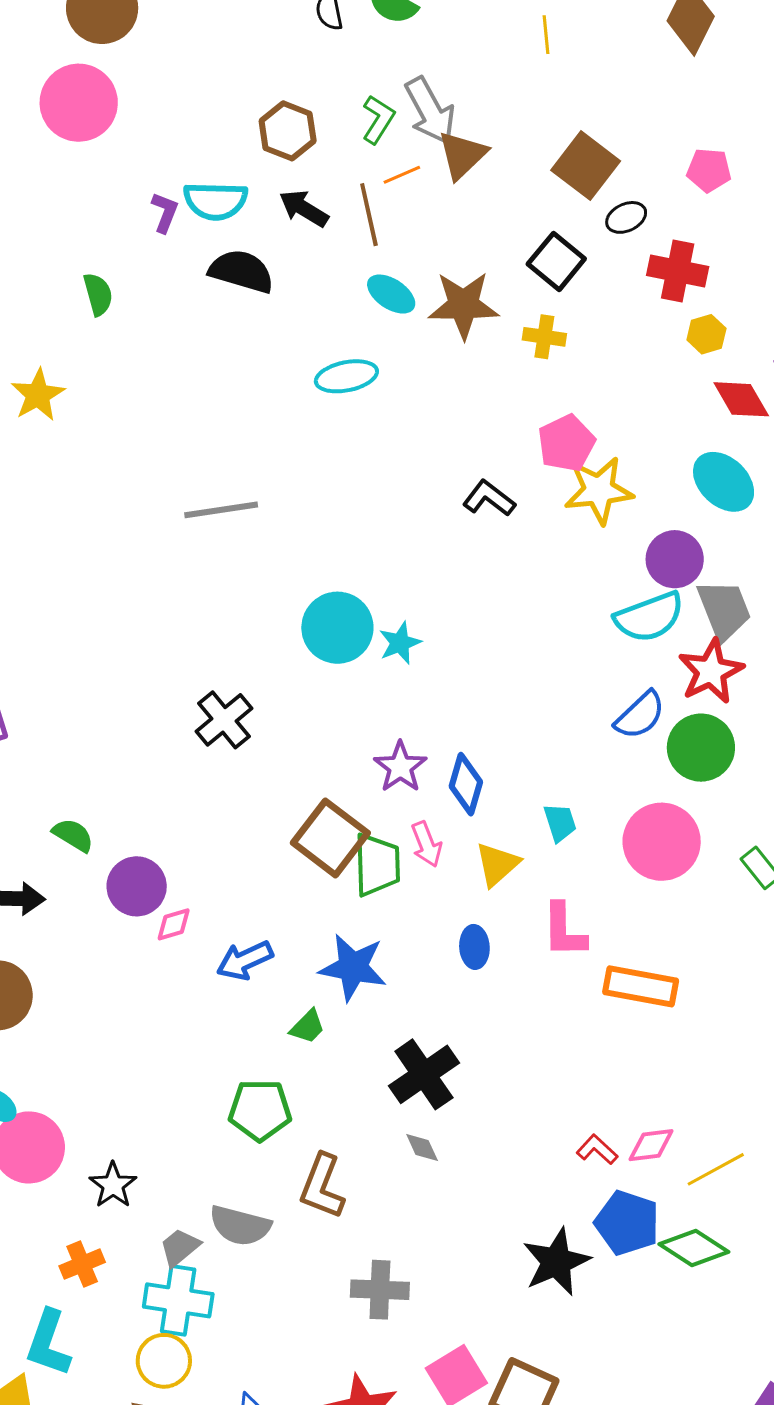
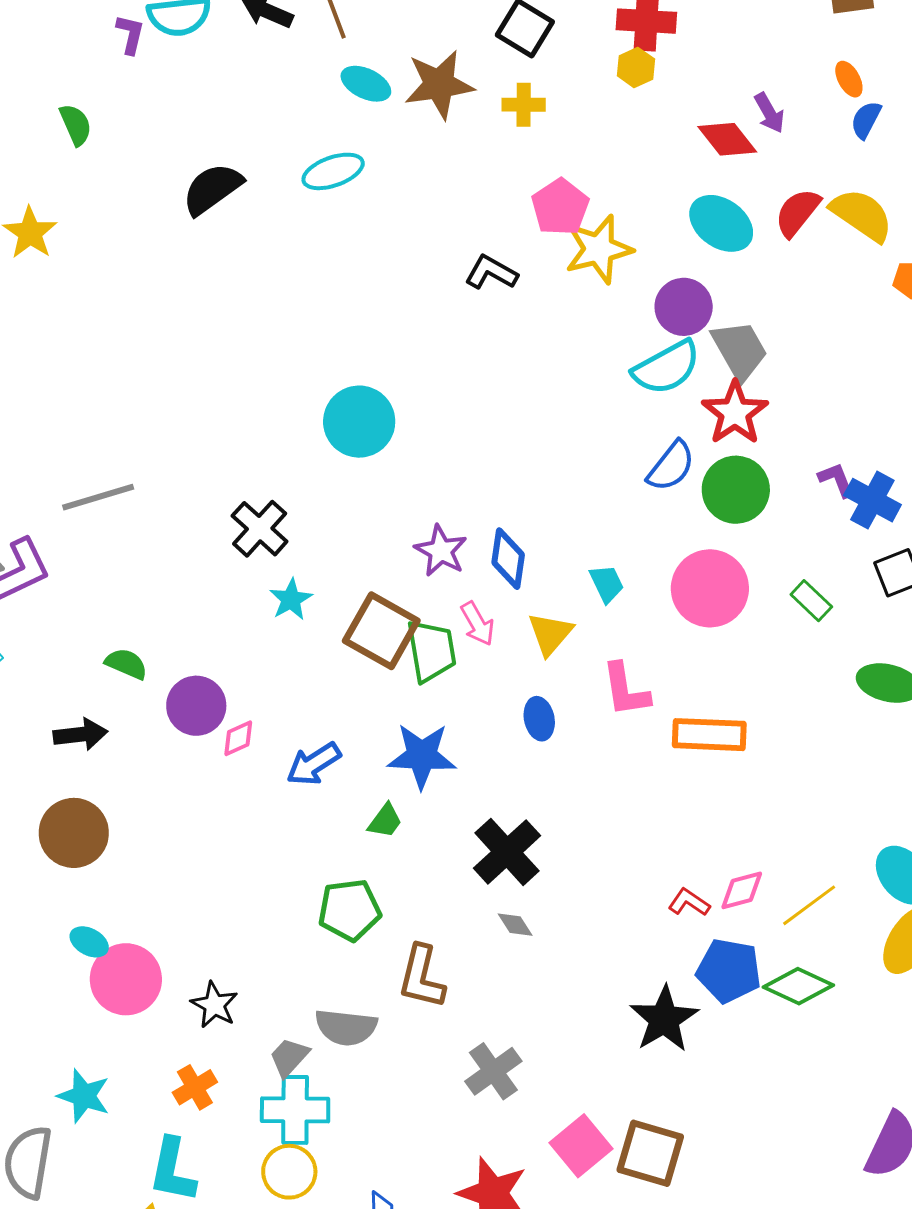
black semicircle: (241, 271) -> (212, 189), moved, turned -44
yellow hexagon: (706, 334) -> (636, 67), moved
gray line: (221, 510) -> (98, 497), moved
cyan star: (400, 643) -> (291, 599), moved
gray cross: (380, 1290) -> (493, 1071), turned -30

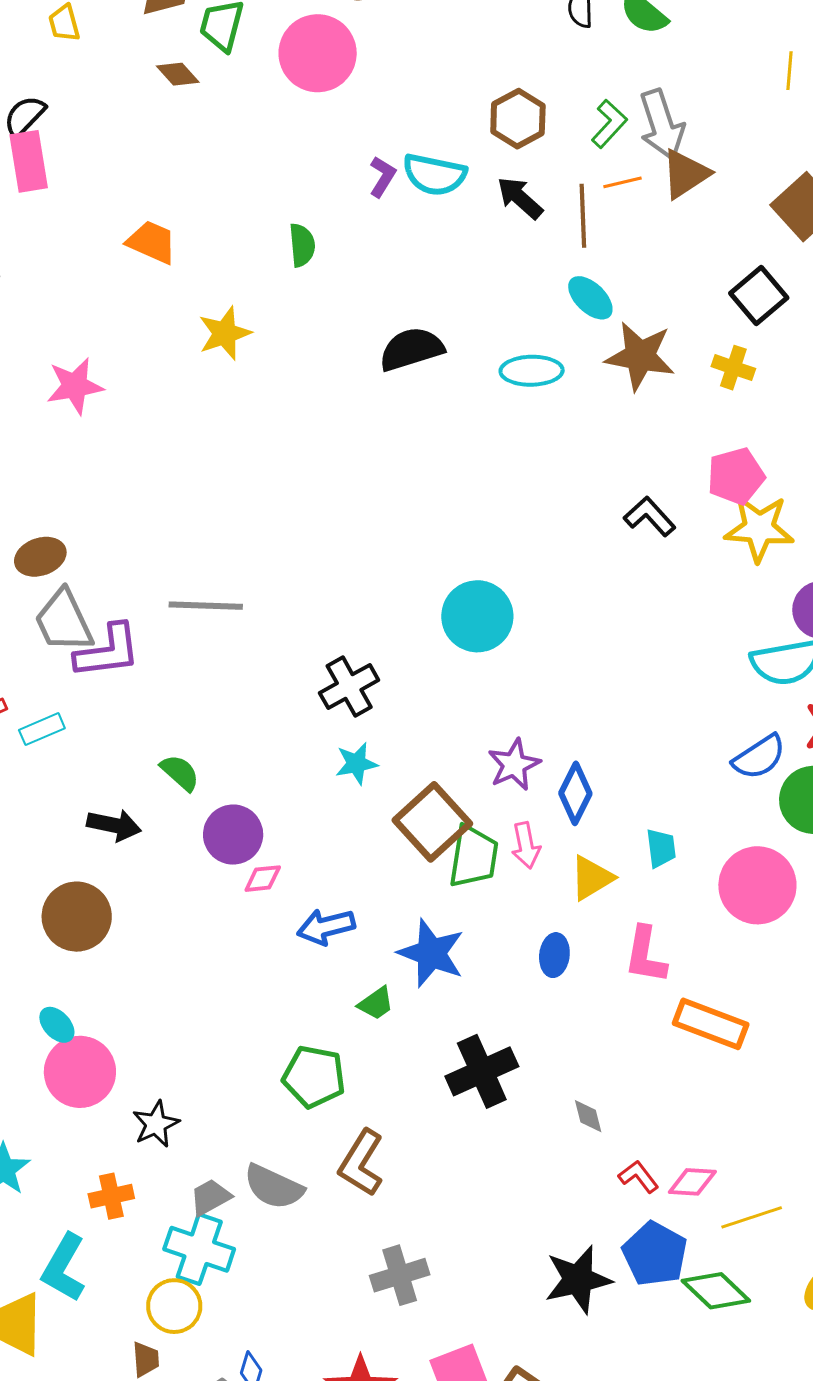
brown star: (439, 85) -> (640, 356), moved
gray diamond: (515, 925) -> (588, 1116), moved

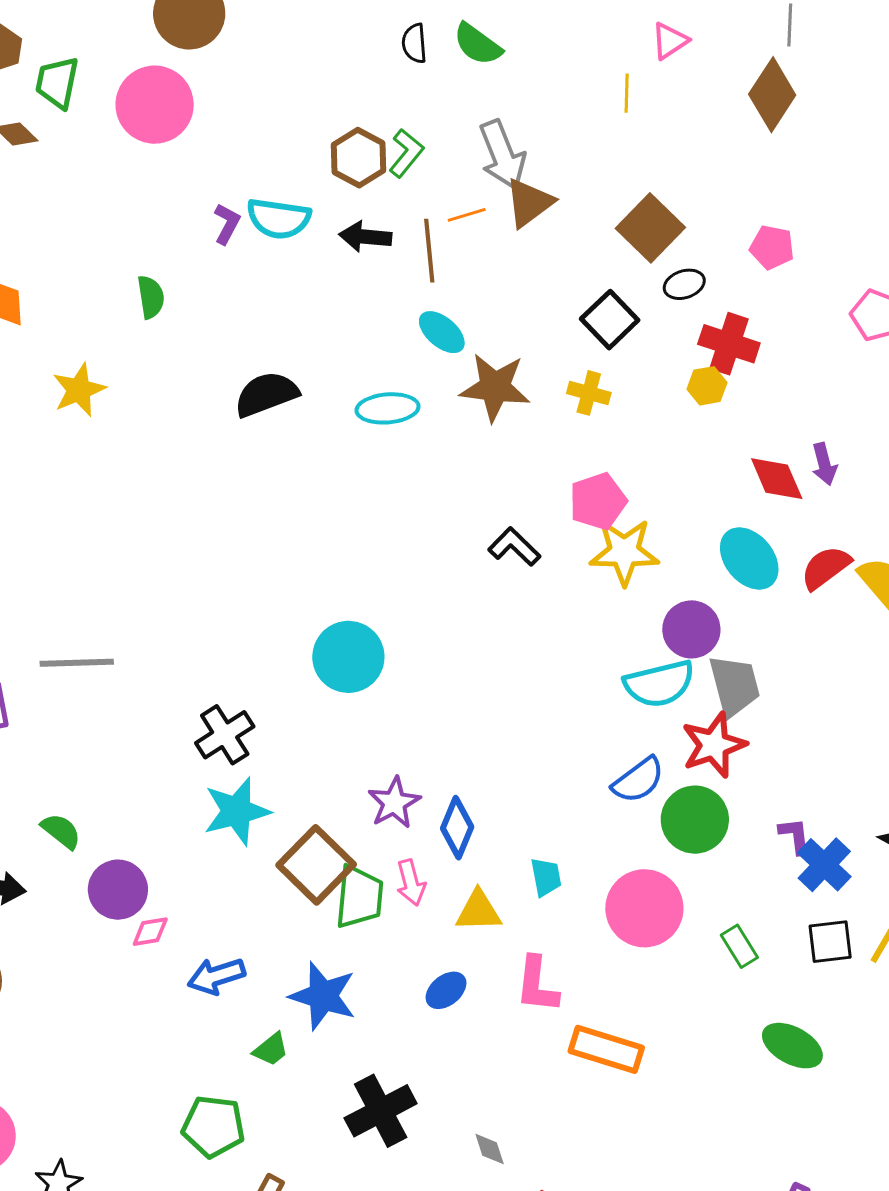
green L-shape: (609, 124) -> (406, 153), moved
black arrow: (520, 198) -> (365, 237), turned -33
cyan star: (356, 764) -> (237, 811), size x1.6
yellow triangle: (592, 878) -> (478, 911), turned 33
blue ellipse: (554, 955) -> (446, 990), turned 48

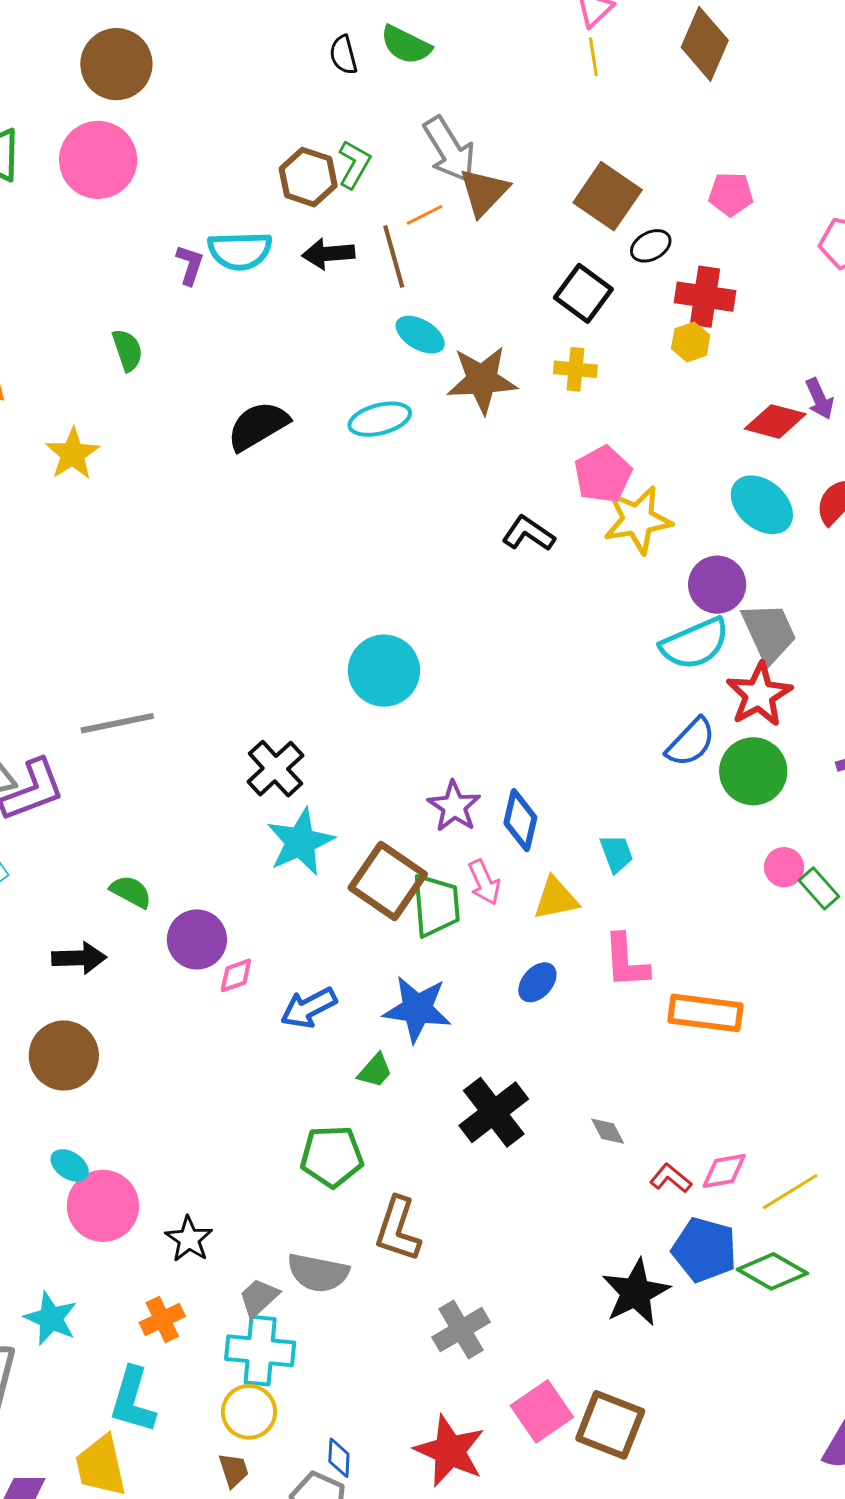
yellow line: (627, 93) -> (593, 57), moved
red diamond: (777, 479) -> (775, 421), turned -42
pink circle: (644, 908) -> (784, 867), moved, size x0.5

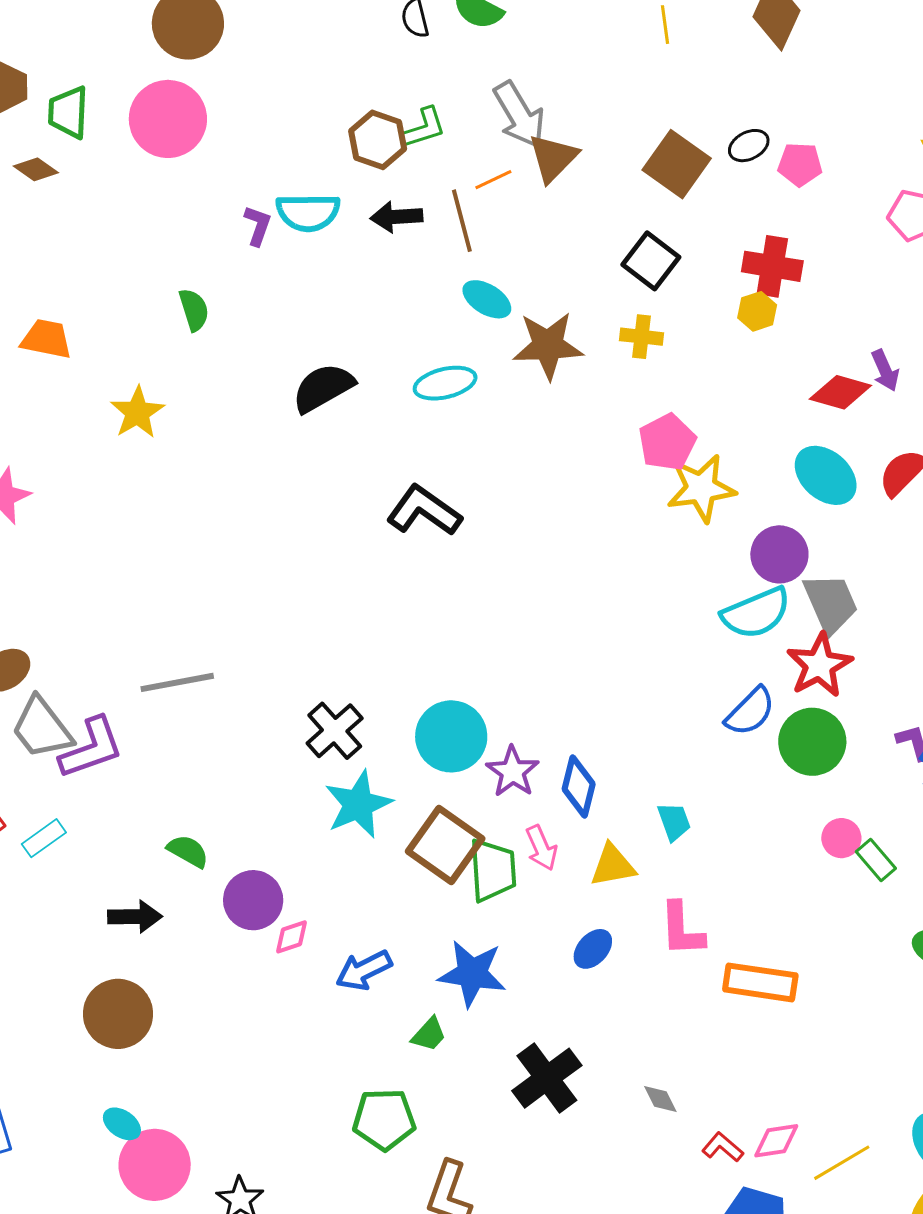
green L-shape: (354, 164) -> (424, 128), turned 42
black ellipse: (651, 246) -> (749, 146), moved
black L-shape: (528, 534) -> (424, 511), moved, size x1.4
cyan circle: (384, 671) -> (451, 736), moved

